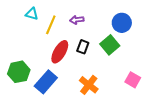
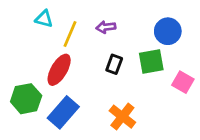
green square: (110, 45) -> (151, 61), turned 30
red ellipse: (60, 52) -> (59, 70), moved
pink square: (133, 80) -> (183, 82), moved

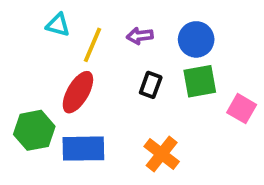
blue circle: (168, 31) -> (196, 39), moved
blue rectangle: (63, 112) -> (83, 149), turned 48

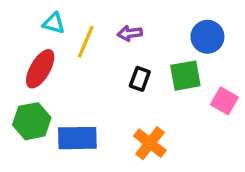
blue circle: (196, 39) -> (207, 37), moved
red ellipse: (78, 92) -> (40, 69), moved

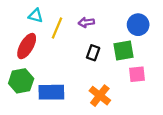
pink square: (224, 101) -> (137, 74), moved, turned -36

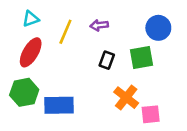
cyan triangle: (36, 16) -> (31, 19), moved, turned -35
pink square: (137, 74) -> (151, 114), moved
orange cross: (100, 96) -> (126, 98), moved

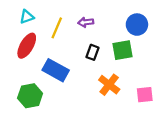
green hexagon: (24, 92) -> (30, 96), moved
blue rectangle: (59, 105) -> (56, 70), moved, turned 30
pink square: (151, 114) -> (145, 95), moved

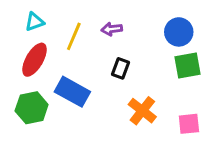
green square: (123, 50) -> (187, 65), moved
green hexagon: (30, 96) -> (32, 108), moved

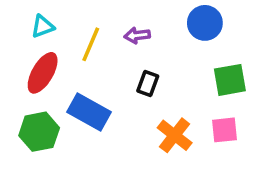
blue circle: (179, 32) -> (205, 23), moved
pink square: (189, 124) -> (224, 130), moved

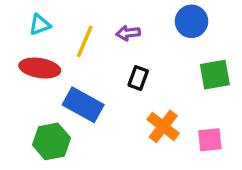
red ellipse: (43, 73) -> (40, 68), turned 69
pink square: (224, 130) -> (210, 140), moved
green hexagon: (39, 132) -> (51, 141), moved

